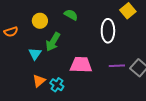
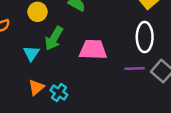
white ellipse: (108, 31) -> (145, 37), moved
pink trapezoid: (81, 65) -> (93, 50), moved

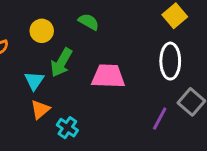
purple line: (135, 69) -> (160, 119), moved, turned -60
orange triangle: (36, 87) -> (40, 109), moved

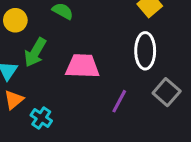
purple line: (160, 119) -> (119, 101), moved

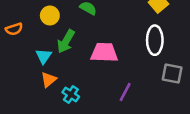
gray square: (167, 92) -> (172, 74), turned -30
purple line: (119, 101) -> (125, 92), moved

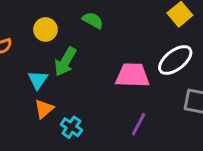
white ellipse: (155, 40) -> (175, 60), turned 52
pink trapezoid: (104, 53) -> (132, 75), moved

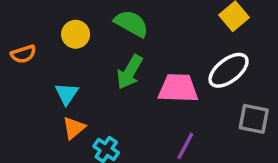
green semicircle: (93, 20) -> (131, 23), size x1.4
green arrow: (65, 62) -> (130, 72), moved

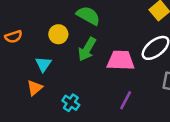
yellow circle: (76, 34) -> (58, 34), moved
orange triangle: (74, 128) -> (35, 88), moved

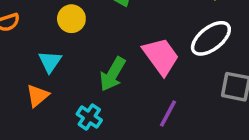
green arrow: (87, 49) -> (113, 74), moved
pink trapezoid: (121, 60) -> (161, 56), turned 52

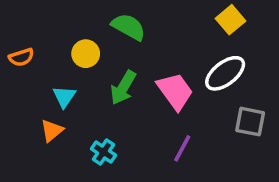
green arrow: (113, 74) -> (123, 88), moved

